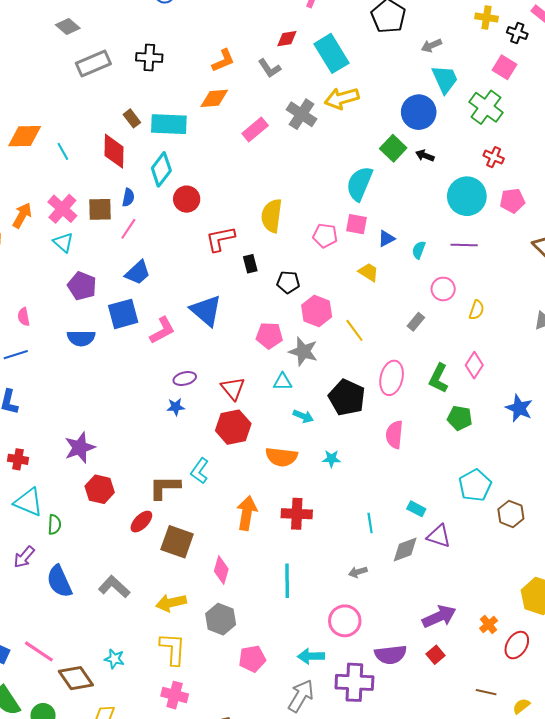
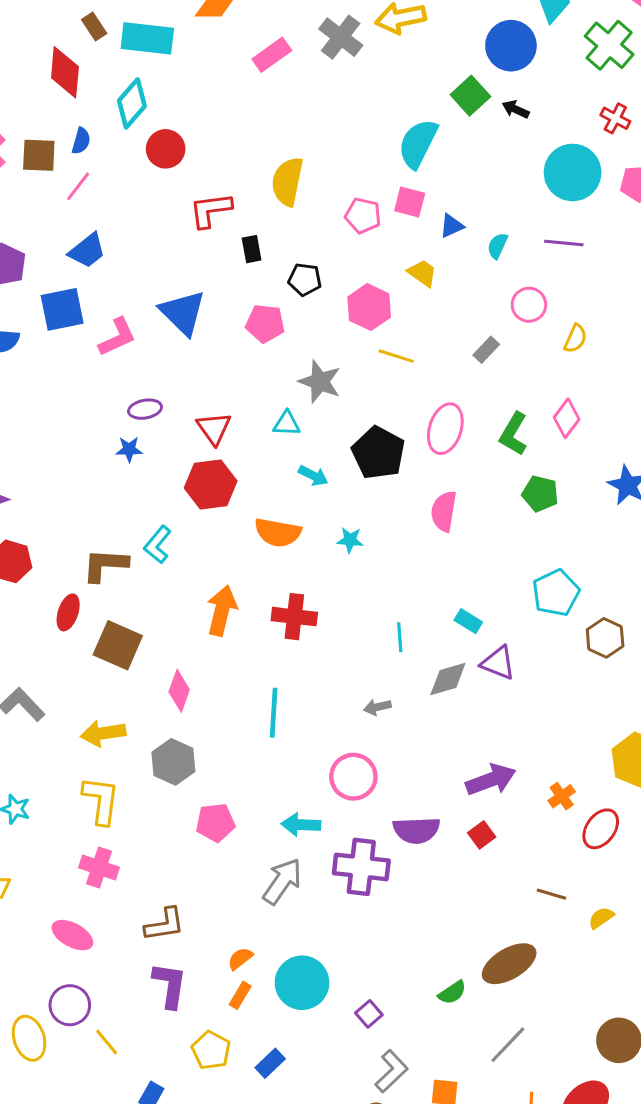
pink hexagon: (317, 311) -> (369, 307), moved
yellow line: (354, 330) -> (396, 356), turned -40
pink pentagon: (269, 336) -> (265, 323), moved
red ellipse: (141, 522) -> (68, 612), turned -30

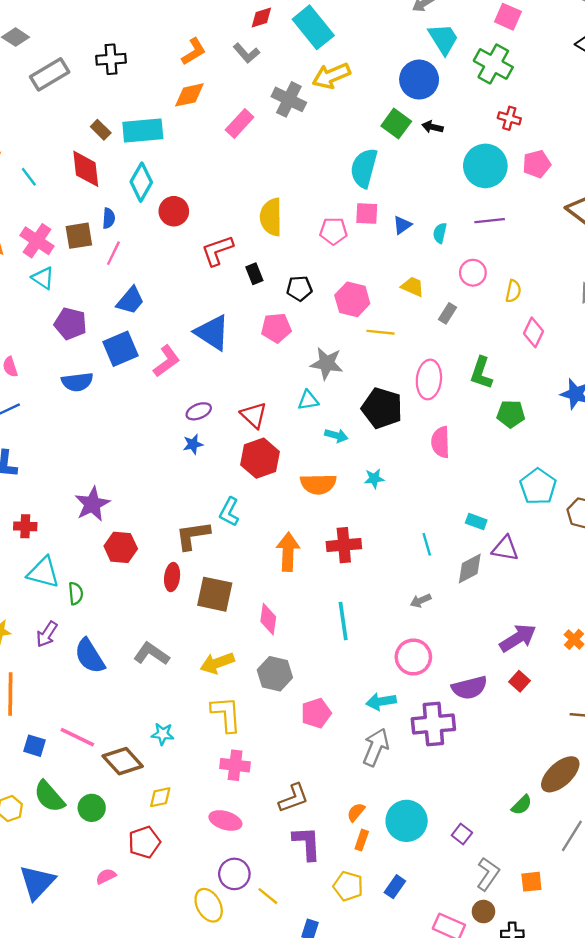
yellow trapezoid: (422, 273) -> (413, 287), moved
pink diamond: (567, 418) -> (534, 332), moved

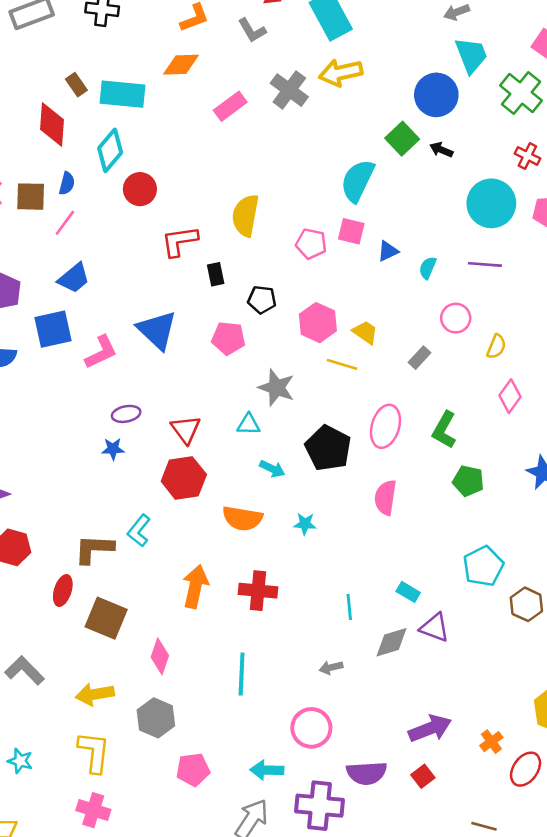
yellow trapezoid: (413, 287) -> (365, 332), moved

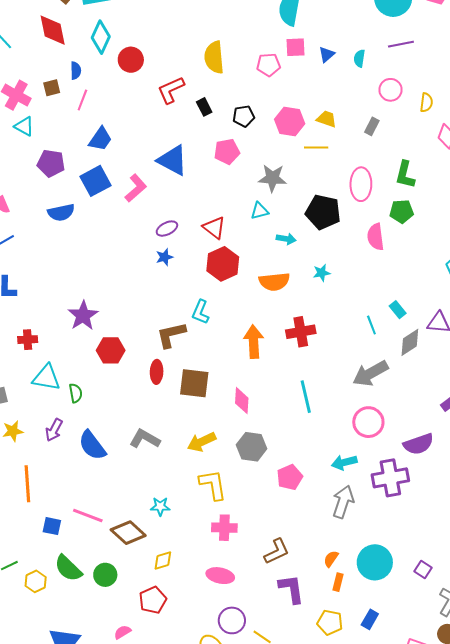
brown square: (31, 197) -> (52, 88), size x0.7
green pentagon: (468, 481) -> (402, 211), moved
cyan rectangle: (408, 592) -> (398, 310), moved, turned 36
gray arrow: (331, 667) -> (370, 373), size x2.0

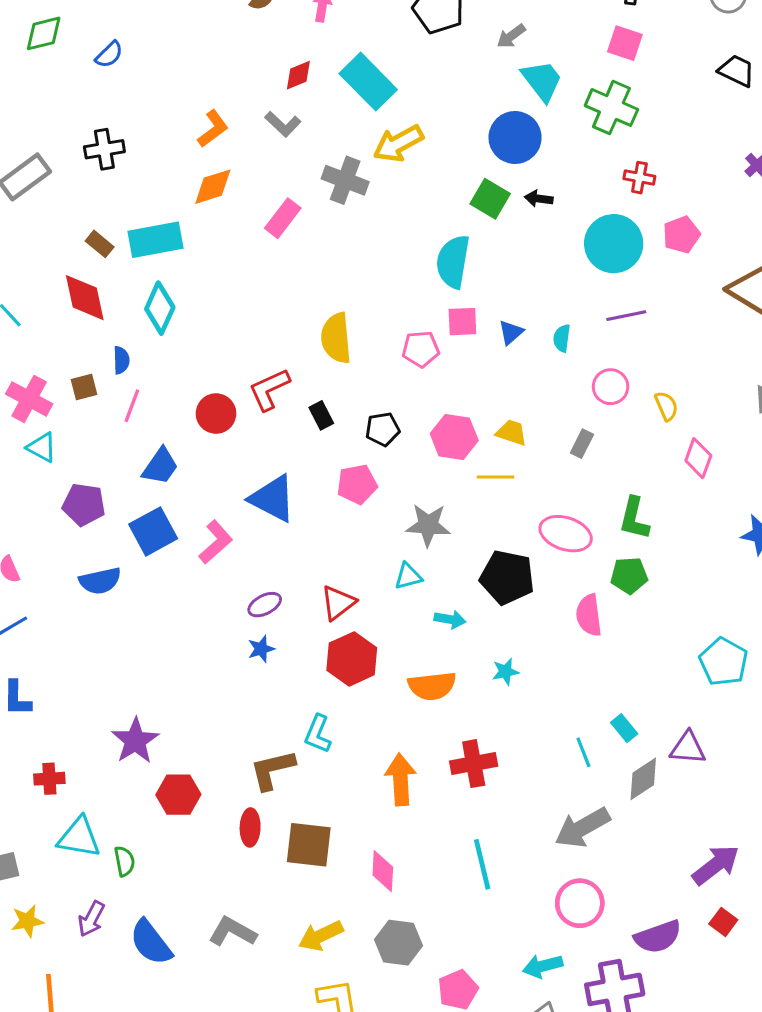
red circle: (131, 60) -> (216, 414), moved
yellow semicircle: (426, 102) -> (666, 406), turned -30
pink ellipse: (361, 184) -> (566, 534), turned -72
red triangle: (214, 228) -> (338, 603), turned 45

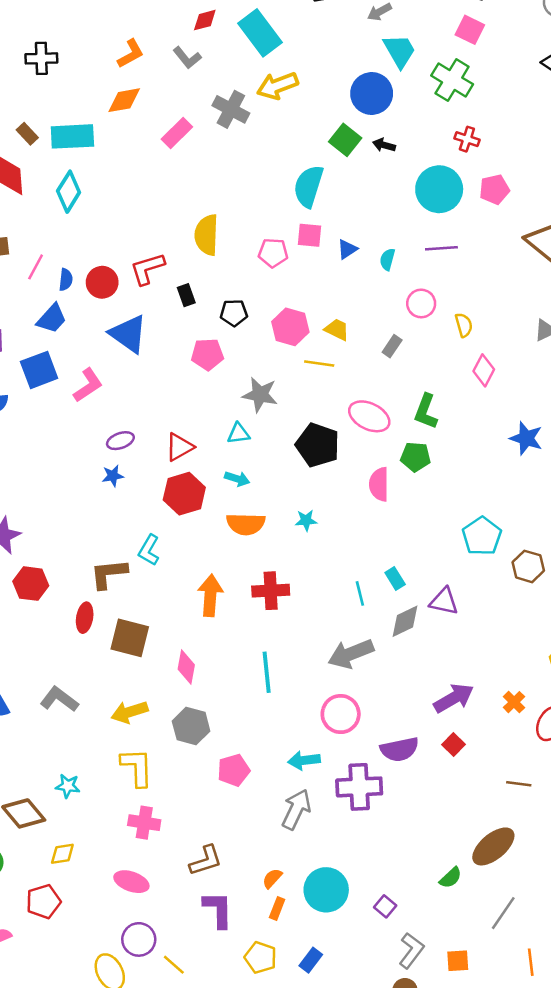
blue semicircle: (121, 360) -> (66, 280), moved
blue triangle: (273, 499) -> (128, 334), moved
cyan arrow: (450, 619) -> (237, 479), moved

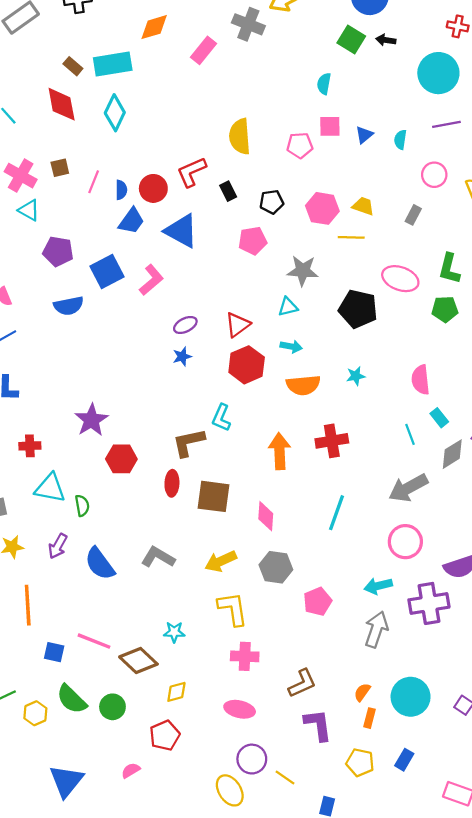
cyan semicircle: (308, 186) -> (324, 84), size x0.6
blue trapezoid: (52, 319) -> (131, 221), moved
pink semicircle: (379, 484) -> (421, 380), moved
cyan line: (267, 672) -> (336, 513), turned 32

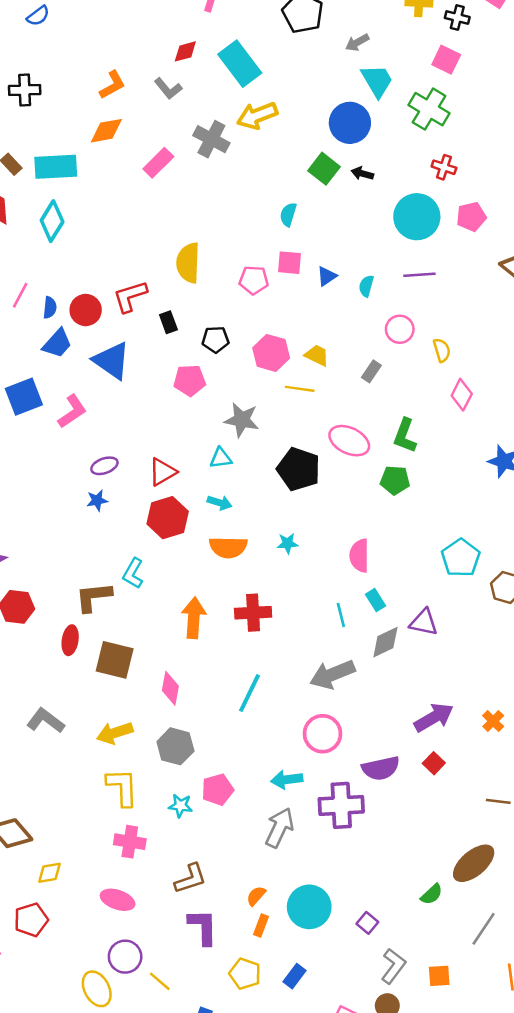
cyan star: (174, 632) -> (180, 806), moved

